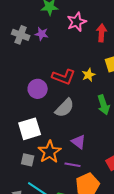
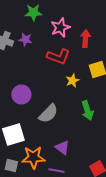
red L-shape: (64, 77) -> (58, 56), moved
orange star: (50, 152) -> (33, 158), turned 30

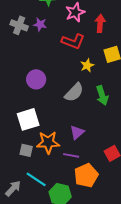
gray semicircle: (48, 114) -> (74, 92), moved
purple triangle: (62, 148) -> (77, 132), turned 42

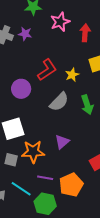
red L-shape: (73, 41) -> (47, 70), moved, turned -55
purple line: (71, 155) -> (45, 178), moved

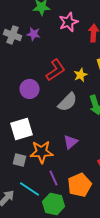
purple line: (45, 178) -> (54, 178), turned 56

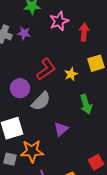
gray semicircle: (68, 102) -> (41, 101), moved
purple triangle: (71, 142) -> (61, 129), moved

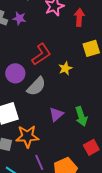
yellow star: (71, 74) -> (65, 68), moved
green arrow: (86, 104) -> (81, 116), moved

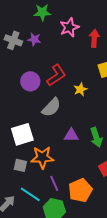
purple circle: (15, 73) -> (30, 81), moved
purple triangle: (56, 114) -> (71, 135), turned 42

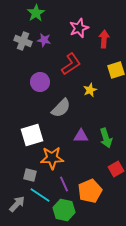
green star: (42, 12) -> (36, 13), moved, turned -30
red L-shape: (56, 75) -> (71, 64), moved
gray square: (20, 165) -> (30, 175), moved

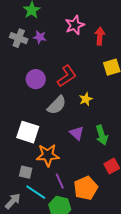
red L-shape: (71, 64) -> (67, 76), moved
yellow star: (90, 90) -> (86, 99), moved
white square: (32, 135) -> (28, 132), turned 35
purple triangle: (81, 136) -> (77, 133), turned 42

